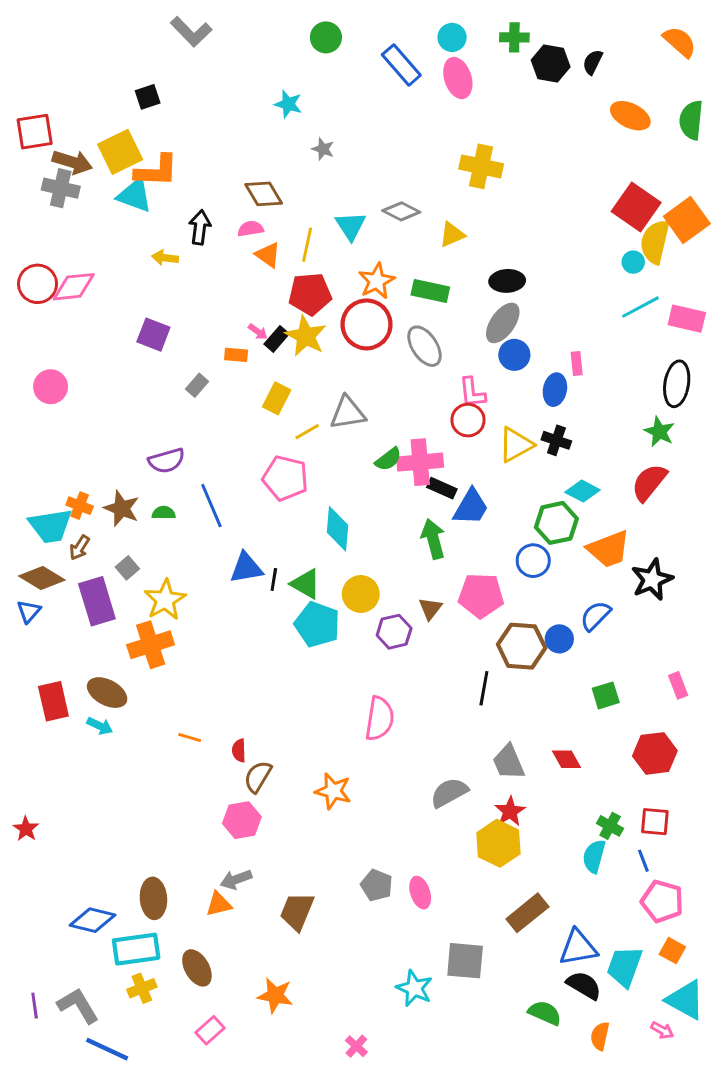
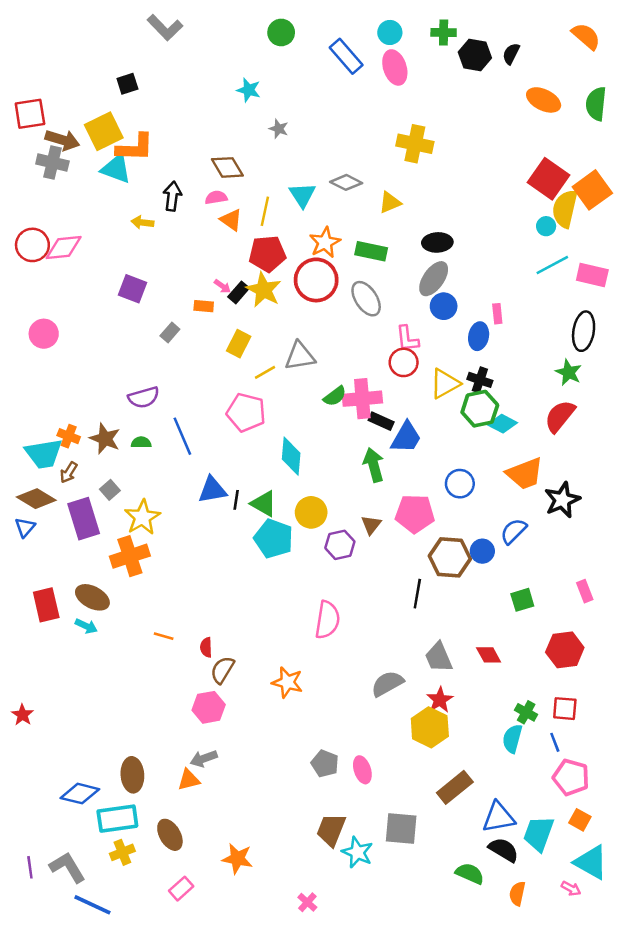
green hexagon: (556, 523) -> (480, 409), moved
brown trapezoid: (297, 911) -> (331, 830), moved

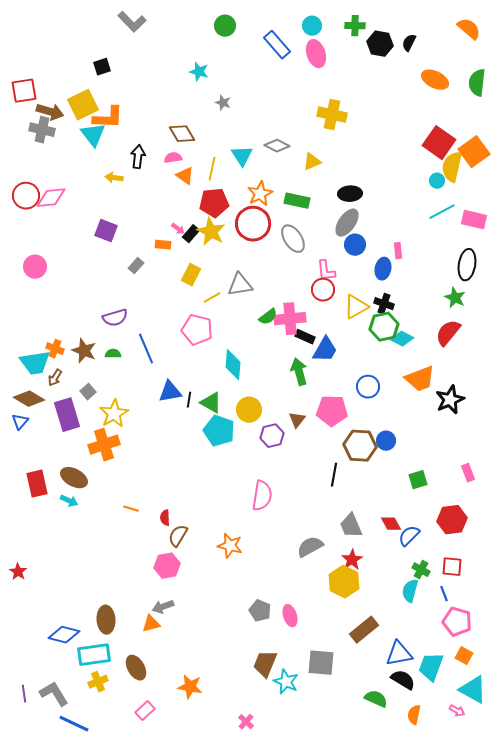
cyan triangle: (116, 169) -> (93, 135), turned 32
blue semicircle: (514, 531) -> (409, 536), moved

